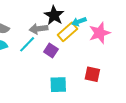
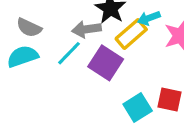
purple square: (51, 50) -> (106, 63), size x1.5
cyan square: (58, 85) -> (138, 107), moved, turned -30

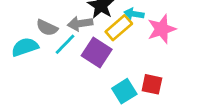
cyan arrow: (149, 18) -> (134, 14), turned 30
gray semicircle: (29, 28) -> (47, 28), moved

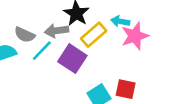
cyan arrow: (134, 14) -> (120, 21), moved

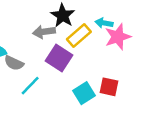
gray semicircle: (25, 35) -> (14, 63), moved
cyan line: (42, 51) -> (30, 86), moved

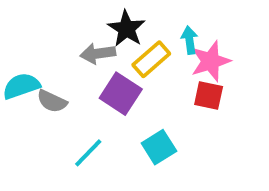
cyan arrow: (104, 23) -> (189, 40), turned 72
cyan line: (30, 86) -> (88, 153), moved
red square: (109, 87) -> (209, 96), moved

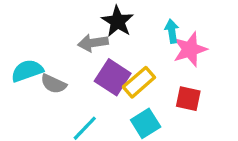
yellow rectangle: (151, 59) -> (139, 82), moved
red square: (209, 96) -> (188, 99), moved

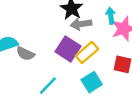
gray arrow: (93, 43) -> (81, 24), moved

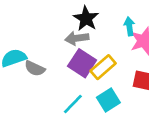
gray arrow: (81, 24) -> (77, 38), moved
cyan line: (48, 86) -> (73, 104), moved

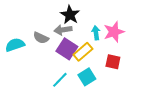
cyan arrow: (129, 26) -> (96, 33), moved
gray semicircle: (35, 68) -> (41, 38), moved

